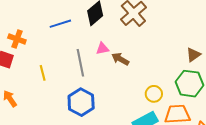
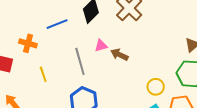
orange cross: (17, 39) -> (28, 43), moved

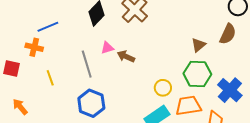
blue line: (57, 24) -> (48, 27), moved

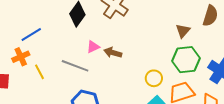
orange cross: (34, 47) -> (21, 57), turned -30
gray line: (87, 64) -> (75, 66), turned -44
yellow line: (50, 78) -> (39, 72), moved

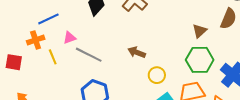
pink triangle: (93, 47) -> (70, 38), moved
brown arrow: (113, 53) -> (137, 52), moved
yellow circle: (154, 78) -> (157, 75), moved

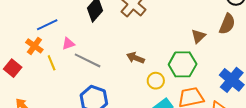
orange cross: (36, 40) -> (34, 46), turned -36
green hexagon: (200, 60) -> (183, 64), moved
red square: (14, 62) -> (13, 68), turned 30

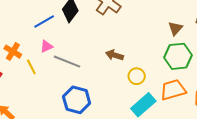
blue line: (47, 25) -> (44, 22), moved
green hexagon: (183, 64) -> (178, 56), moved

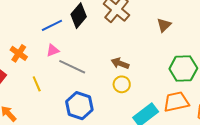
brown triangle: (175, 28) -> (164, 25), moved
yellow line: (31, 67) -> (37, 84), moved
yellow circle: (137, 76) -> (122, 84), moved

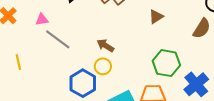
yellow line: (37, 84) -> (18, 62), moved
blue hexagon: (79, 106) -> (83, 83), moved

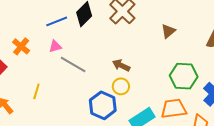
yellow line: (18, 62) -> (36, 91), turned 35

